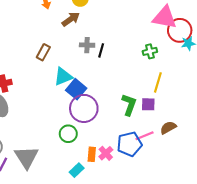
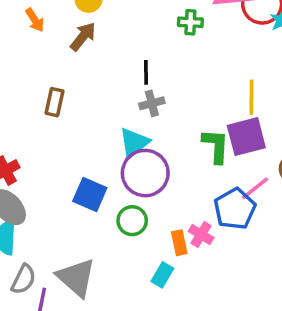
gray cross: (87, 45) -> (152, 103), moved
green cross: (150, 51) -> (190, 22), moved, turned 32
cyan triangle: (63, 77) -> (134, 143), moved
blue square: (76, 89) -> (90, 195), moved
purple square: (148, 104) -> (246, 137), size x1.6

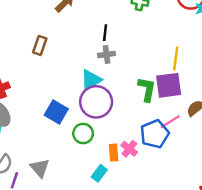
gray triangle: (76, 278) -> (40, 168), size x0.7

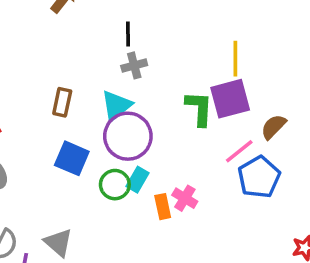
brown rectangle: (40, 45) -> (62, 102), moved
blue pentagon: (155, 134) -> (259, 177), moved
cyan rectangle: (99, 173) -> (137, 180), moved

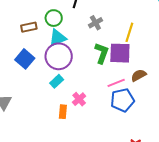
gray cross: (134, 65) -> (95, 23), moved, turned -32
brown rectangle: (62, 102) -> (29, 27), turned 49
green circle: (115, 185) -> (54, 18), moved
orange rectangle: (163, 207) -> (63, 112), moved

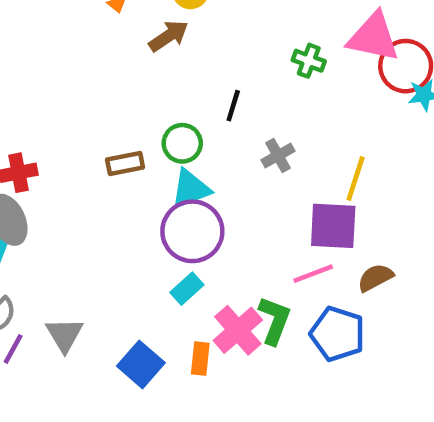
green L-shape: (102, 53) -> (275, 320), moved
blue square: (25, 59) -> (141, 364), moved
pink line: (116, 83) -> (313, 274), moved
pink cross: (79, 99) -> (238, 330), size x1.5
blue pentagon: (122, 100) -> (337, 334), turned 30

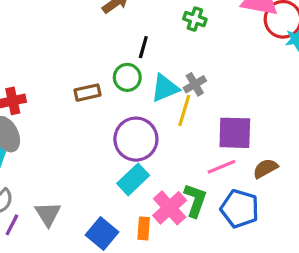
green cross: (309, 61) -> (195, 19), moved
black line: (233, 106) -> (143, 47), moved
yellow line: (356, 178) -> (184, 110), moved
cyan triangle: (190, 189) -> (165, 88), moved
cyan rectangle: (187, 289) -> (133, 179), size x1.4

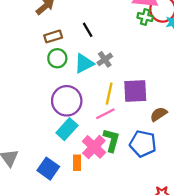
green cross: (195, 19) -> (145, 17), moved
black line: (143, 47) -> (88, 30), moved, turned -42
brown rectangle: (87, 93) -> (53, 36), moved
yellow line: (184, 110) -> (109, 94), moved
pink line: (222, 167) -> (105, 114), moved

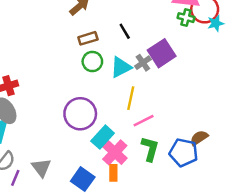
purple square: (135, 91) -> (162, 53), moved, turned -30
yellow line: (109, 94) -> (131, 98), moved
purple circle: (67, 101) -> (80, 114), moved
brown semicircle: (159, 114) -> (199, 138), moved
pink cross: (94, 147) -> (115, 152), moved

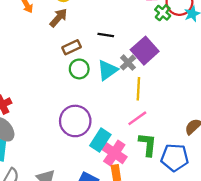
green cross: (186, 18) -> (163, 13), turned 35
black line: (125, 31) -> (106, 35), turned -42
yellow line: (131, 98) -> (138, 89), moved
blue pentagon: (184, 152) -> (175, 157), moved

